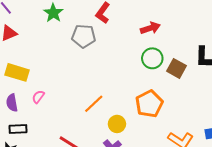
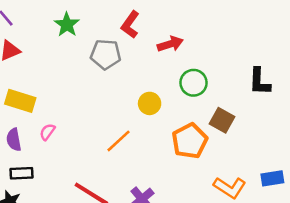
red arrow: (150, 28) -> (170, 44), moved
brown square: (177, 68) -> (222, 120), moved
yellow circle: (117, 124) -> (150, 103), moved

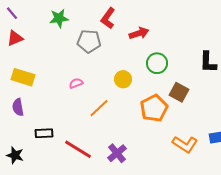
green star: (67, 25) -> (59, 18), turned 30
pink semicircle: (47, 132) -> (76, 83), moved, turned 32
black rectangle: (22, 173) -> (44, 133), moved

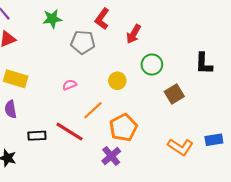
red arrow: (139, 33) -> (134, 34), turned 138
brown square: (179, 92) -> (174, 94), turned 30
orange pentagon: (154, 108) -> (123, 128), moved
red line: (78, 149) -> (70, 132), moved

